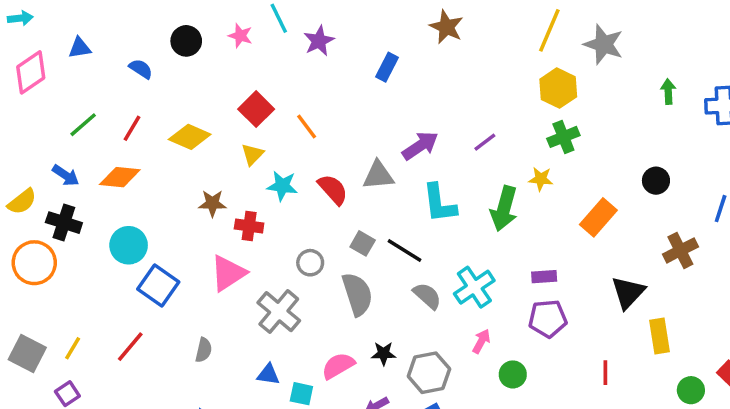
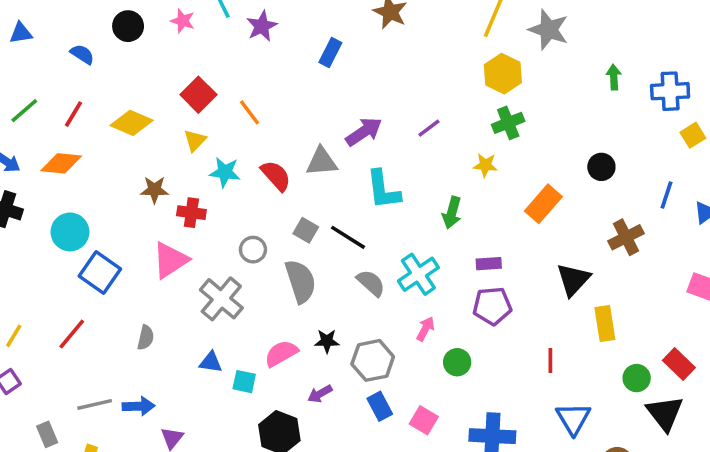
green arrow: (504, 209) -> (452, 213), moved, size x0.7

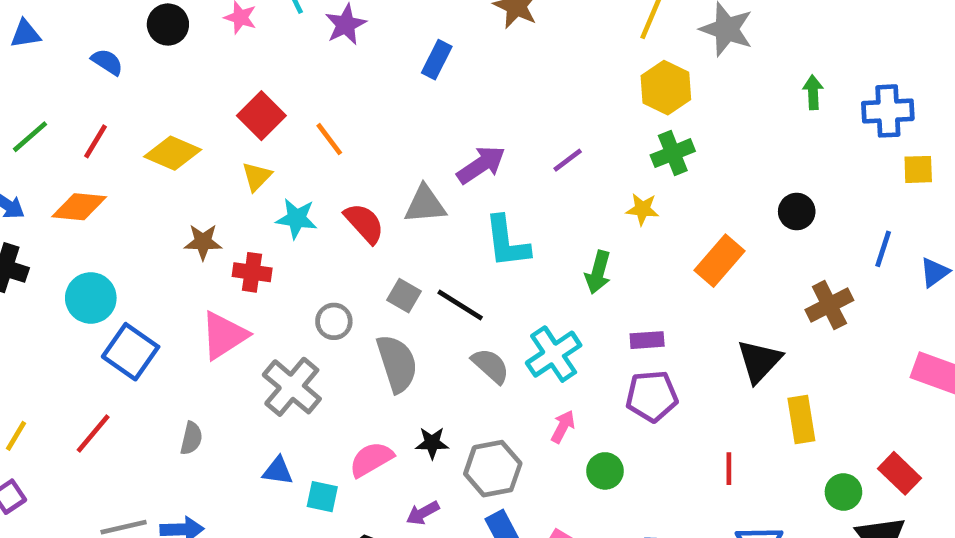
yellow square: (693, 135) -> (918, 169), turned 30

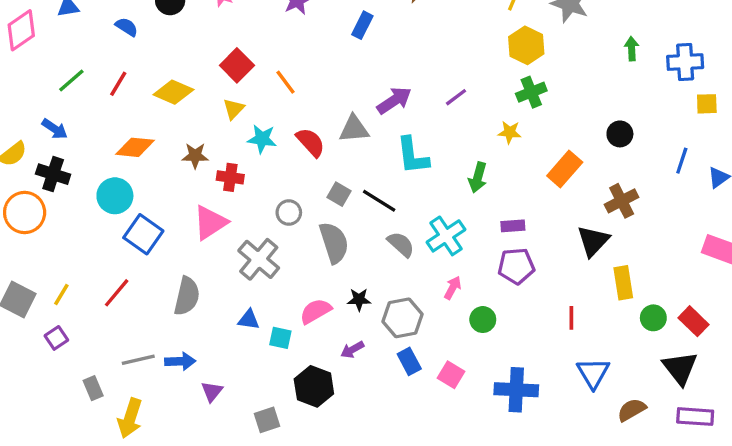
orange diamond: (79, 207) -> (135, 147), moved
brown cross: (829, 305) -> (622, 201), moved
gray semicircle: (191, 438) -> (187, 296), size x1.6
green circle: (843, 492) -> (653, 318), moved

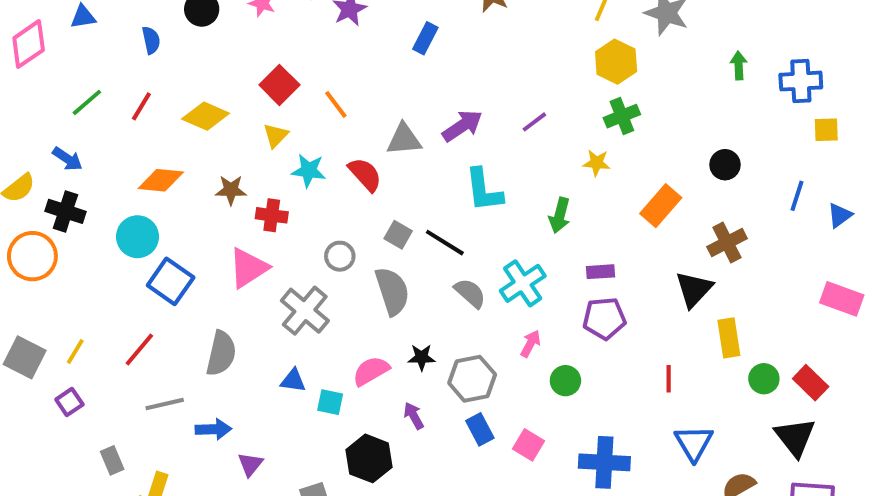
blue semicircle: (127, 27) -> (151, 40), turned 45
gray triangle: (354, 129) -> (404, 139), moved
purple arrow: (352, 350) -> (414, 416), turned 90
gray line: (138, 360) -> (165, 404), moved

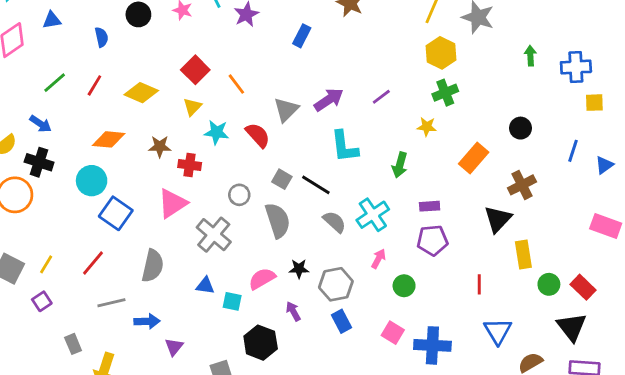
gray triangle: (404, 139) -> (286, 110), turned -40
pink square: (529, 445) -> (393, 333), moved

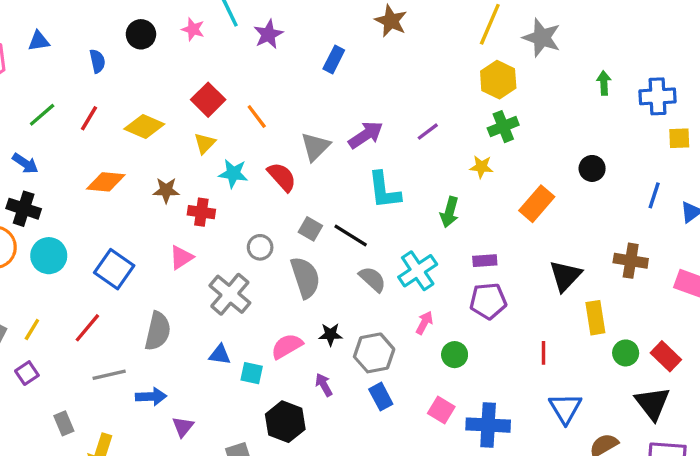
cyan circle: (92, 181) -> (49, 256), moved
brown cross: (522, 185) -> (631, 261), moved, turned 36
pink triangle: (173, 203) -> (181, 257), size x0.7

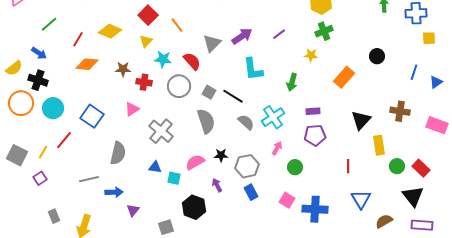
red line: (89, 118) -> (78, 39), moved
gray circle: (260, 247) -> (179, 86), moved, size x1.5
red line: (87, 328) -> (64, 140), moved
gray rectangle: (64, 423) -> (54, 216), moved

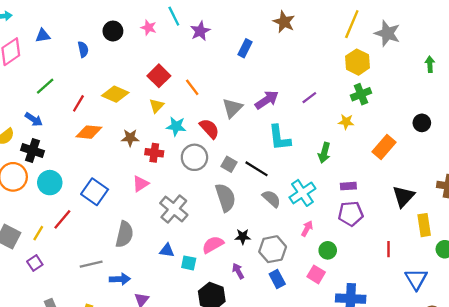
blue triangle: (361, 199) -> (416, 279), moved
pink square: (287, 200) -> (316, 274), moved

